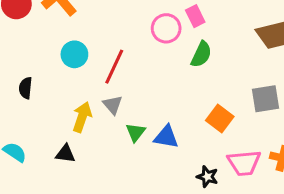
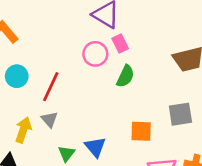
orange square: (220, 119) -> (141, 131), turned -35
green triangle: (136, 132) -> (66, 153), moved
blue triangle: (166, 137) -> (95, 147), turned 40

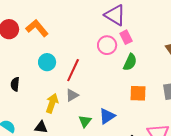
gray triangle: (49, 119) -> (72, 95), turned 40
orange square: (141, 131) -> (138, 93), moved
blue triangle: (95, 147) -> (107, 116), turned 36

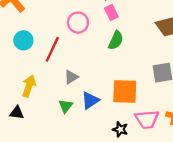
pink circle: (107, 45) -> (78, 23), moved
orange square: (138, 93) -> (125, 92), moved, size x1.4
gray triangle: (72, 95) -> (71, 77), moved

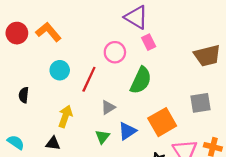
green semicircle: (116, 40) -> (141, 80), moved, size x1.4
orange square: (125, 92) -> (162, 122), turned -32

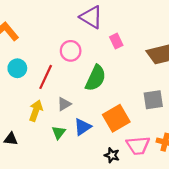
pink rectangle: (149, 42) -> (116, 41), moved
yellow arrow: (65, 116) -> (36, 111), moved

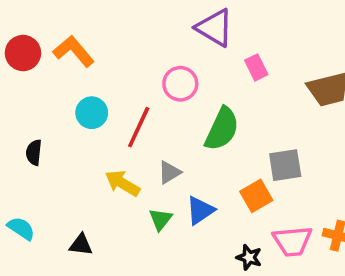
gray square: (153, 100) -> (285, 165), moved
yellow arrow: (36, 111) -> (122, 183), turned -78
orange square: (116, 118) -> (256, 196), size x0.7
black triangle: (11, 139) -> (81, 245), moved

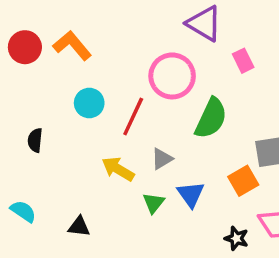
pink circle: (180, 84) -> (172, 76), size x1.4
blue triangle: (200, 210) -> (191, 194), turned -32

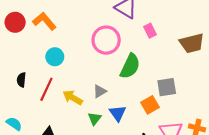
red line: (133, 117) -> (46, 89), moved

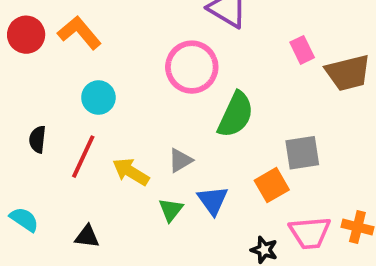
pink rectangle: (150, 31) -> (302, 50), moved

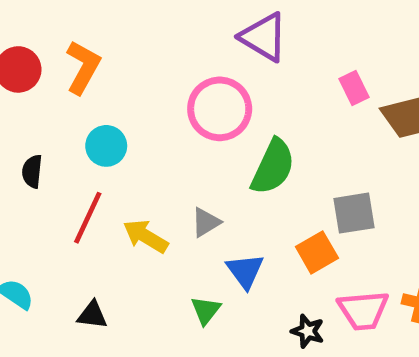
orange L-shape: (79, 33) -> (83, 67), turned 69
black semicircle: (38, 139) -> (32, 171), moved
green triangle: (171, 210) -> (206, 310), moved

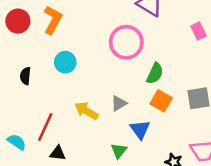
green semicircle: (273, 167) -> (155, 73), size x0.7
red line: (88, 218) -> (45, 127), moved
orange square: (317, 252) -> (161, 101), moved, turned -30

